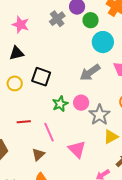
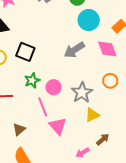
pink circle: (81, 103) -> (54, 87), moved
green star: (60, 104) -> (32, 80), moved
pink line: (49, 132) -> (43, 107), moved

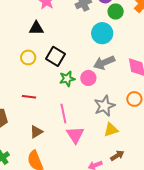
cyan circle: (89, 20) -> (102, 33), moved
green star: (32, 80) -> (67, 79), moved
pink circle: (54, 87) -> (88, 78), moved

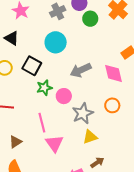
black triangle: (36, 28) -> (12, 38), turned 35
cyan circle: (102, 33) -> (56, 42), moved
pink circle: (88, 78) -> (64, 96), moved

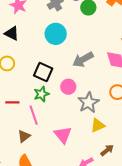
black square: (32, 66) -> (43, 72), moved
green star: (44, 88) -> (41, 94), moved
pink line: (42, 123) -> (34, 115), moved

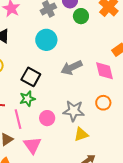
pink circle: (68, 87) -> (47, 118), moved
gray star: (88, 102) -> (74, 111), turned 30
pink triangle: (63, 135) -> (32, 145), moved

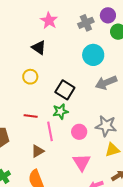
cyan circle: (46, 40) -> (93, 55), moved
pink triangle: (32, 145) -> (82, 162), moved

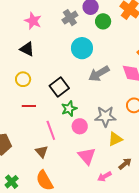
black square: (65, 90) -> (59, 87), turned 30
green star: (60, 111) -> (69, 109), moved
red line: (31, 116) -> (29, 106), moved
brown triangle: (38, 151) -> (42, 152), turned -32

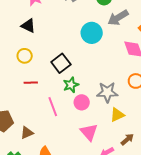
cyan circle: (82, 48) -> (92, 33), moved
gray arrow: (99, 74) -> (118, 18), moved
brown triangle: (42, 152) -> (27, 133), moved, turned 48

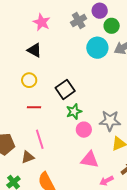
cyan circle: (92, 33) -> (97, 48), moved
pink line: (53, 107) -> (40, 139), moved
pink triangle: (89, 132) -> (90, 160), turned -42

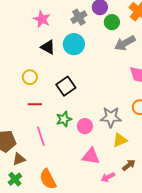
cyan circle: (97, 48) -> (74, 44), moved
black triangle: (34, 50) -> (48, 47), moved
green star: (74, 111) -> (64, 119), moved
brown triangle: (28, 157) -> (19, 159), moved

